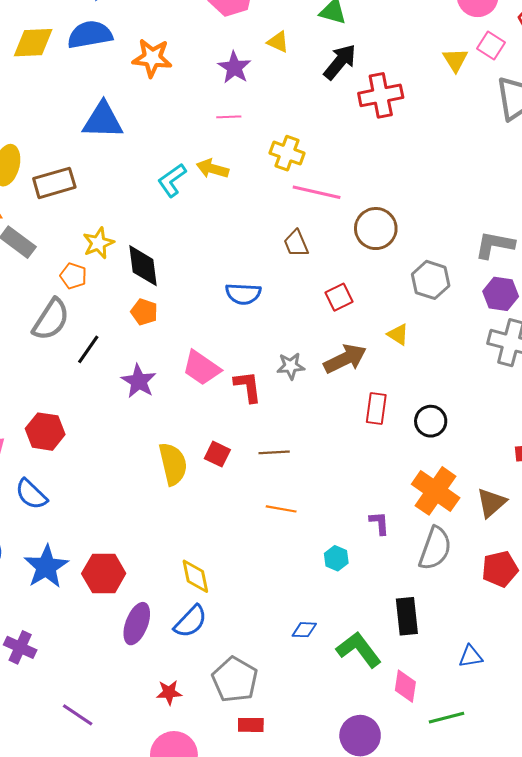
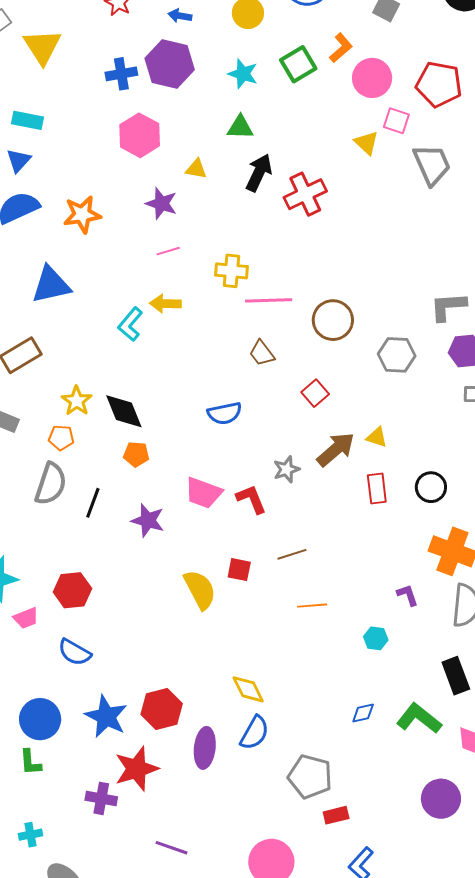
yellow triangle: (398, 335) -> (377, 437), moved
red star: (169, 692) -> (136, 769), moved, size x1.8

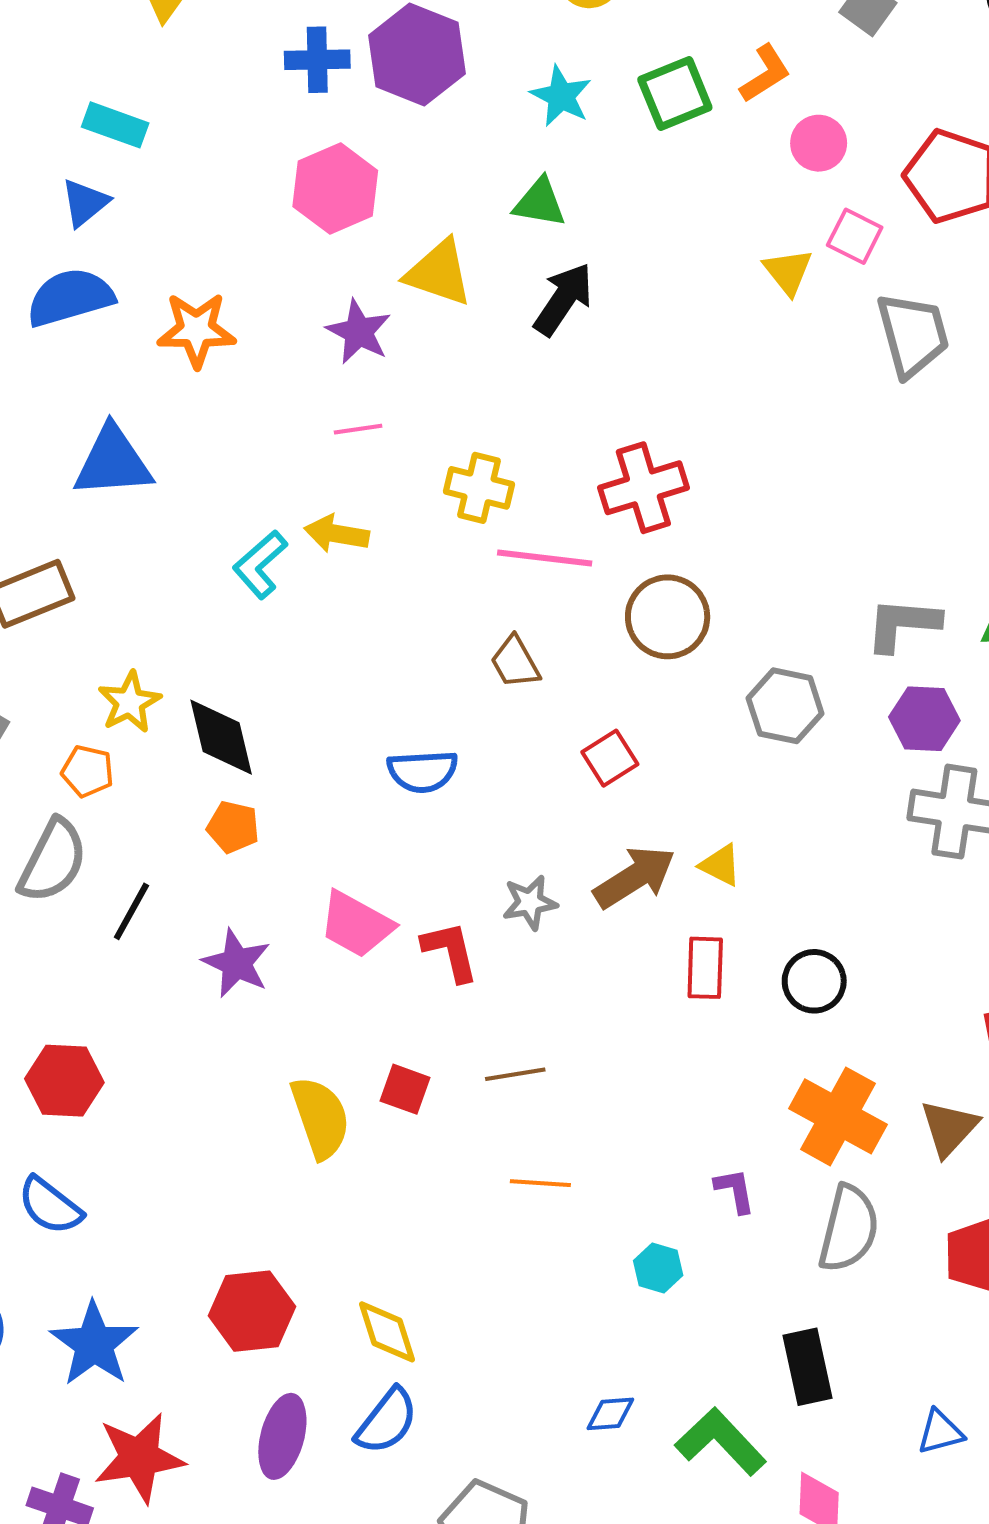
pink circle: (372, 78) -> (819, 143), size x0.7
yellow triangle: (196, 169) -> (439, 273), size x1.6
red cross: (305, 194) -> (643, 488), moved
red hexagon: (162, 709) -> (252, 1311), moved

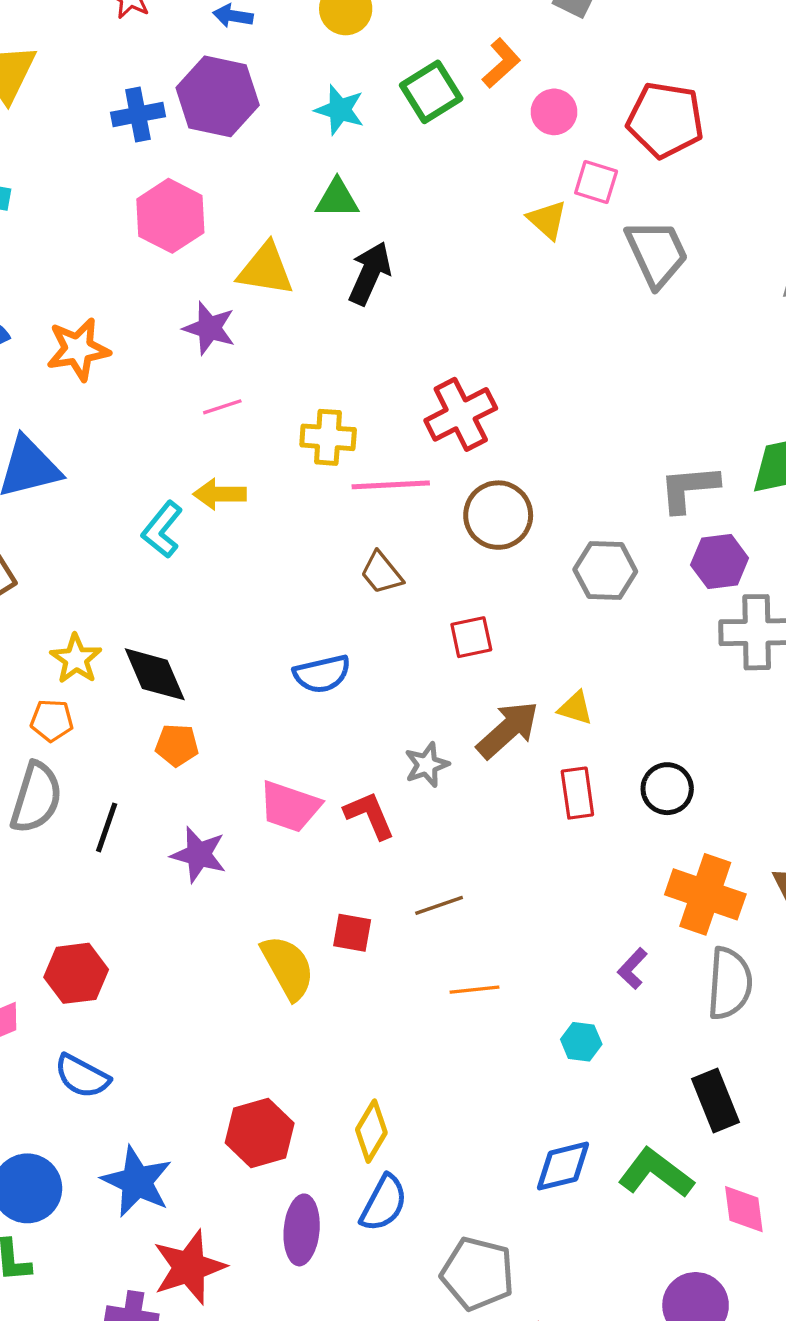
red square: (610, 758) -> (471, 637), turned 30
purple L-shape: (735, 1191) -> (632, 969), turned -117
yellow diamond: (387, 1332) -> (371, 1131), turned 58
blue diamond: (610, 1414) -> (563, 1166), size x1.5

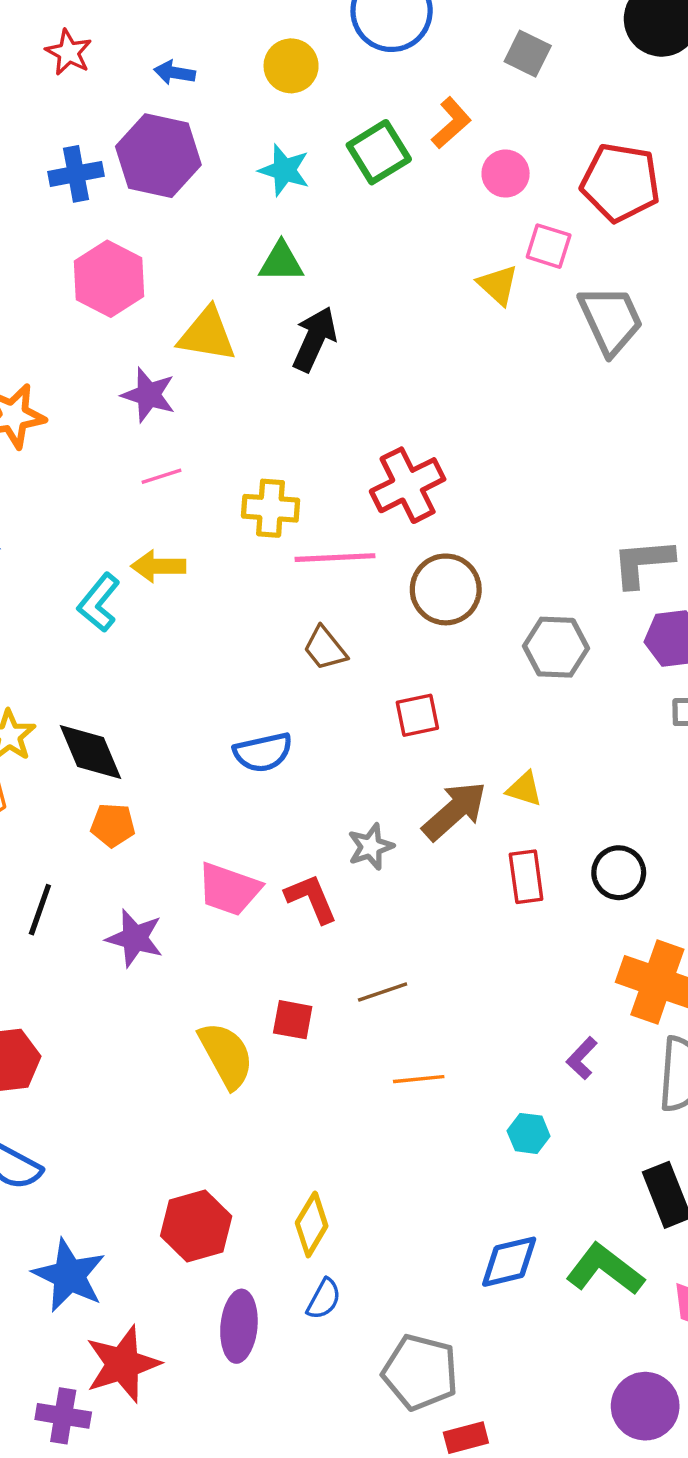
blue semicircle: (384, 1203) -> (324, 1299), size x0.7

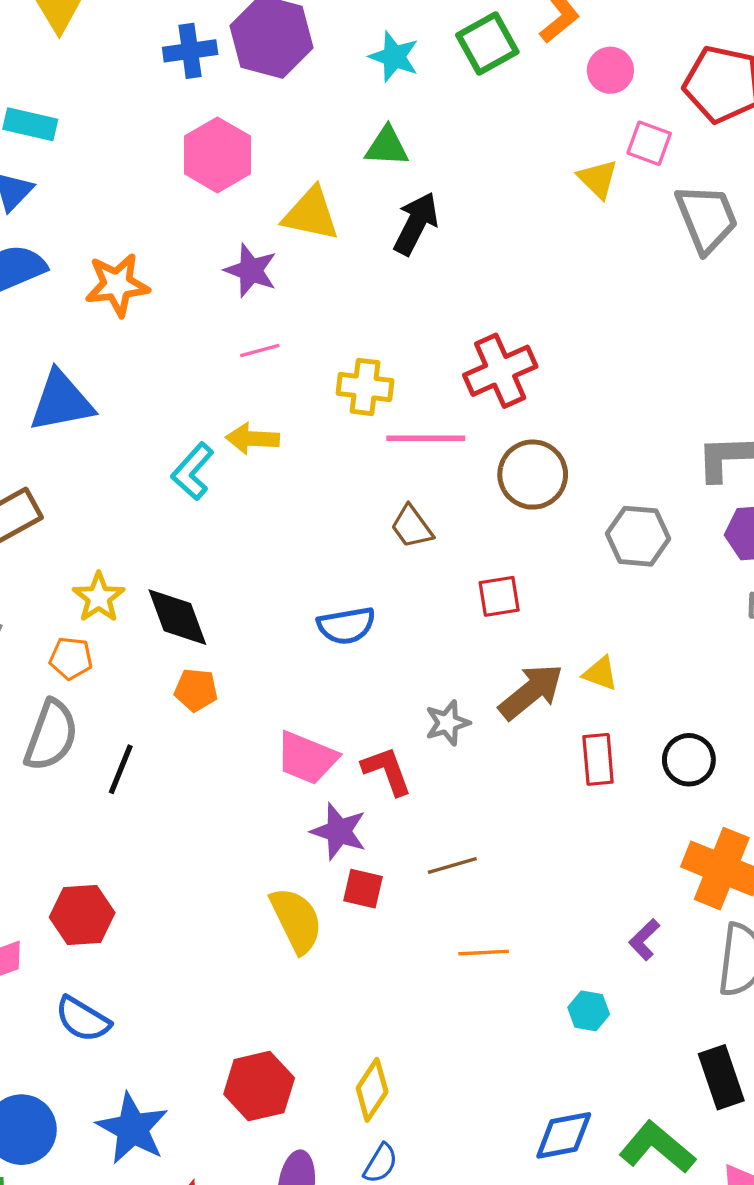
purple star: (135, 938) -> (339, 831), moved

